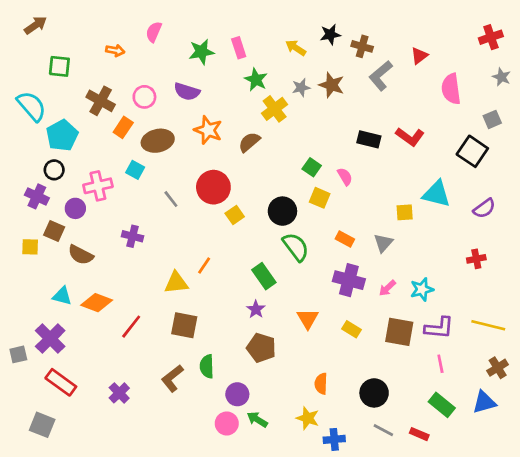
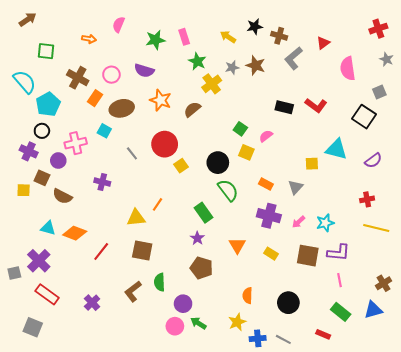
pink semicircle: (345, 177) -> (266, 136), turned -96
yellow line: (488, 325) -> (376, 228), moved
yellow star: (308, 418) -> (237, 322), turned 30
gray line: (383, 430) -> (283, 339), moved

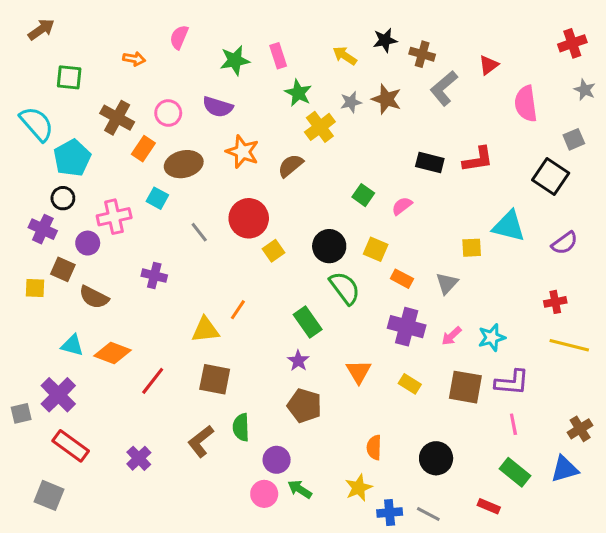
red L-shape: (316, 105) -> (478, 159), turned -45
yellow square: (246, 152) -> (376, 249), moved

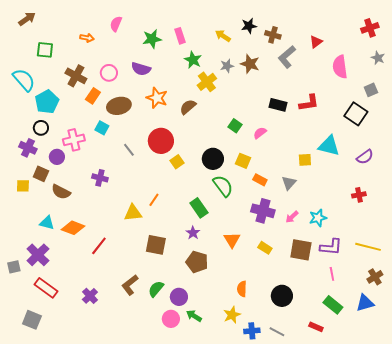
yellow line: (569, 345) -> (368, 247), moved
brown square: (215, 379) -> (156, 245), moved
green semicircle: (241, 427) -> (156, 289), moved, turned 42

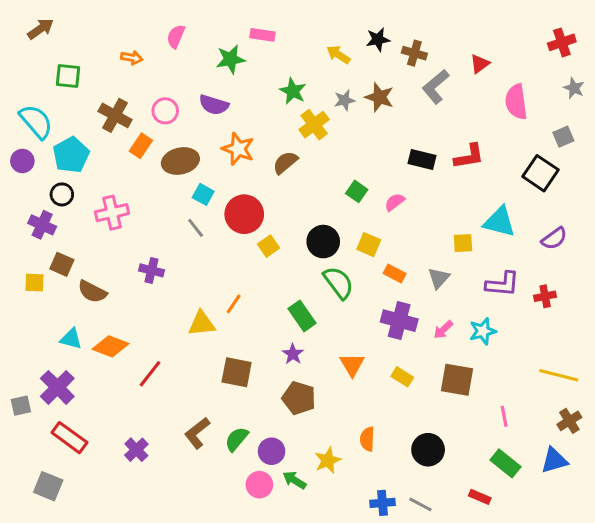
pink rectangle: (180, 36) -> (262, 35), moved, turned -63
cyan square: (102, 128) -> (203, 194), moved
purple circle: (57, 157) -> (22, 161), moved
purple L-shape: (331, 247) -> (503, 284), moved
yellow star: (232, 315) -> (328, 460), moved

